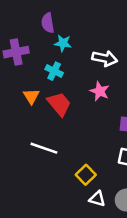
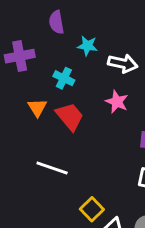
cyan star: (63, 43) -> (87, 46), moved
yellow square: (86, 175) -> (92, 209), moved

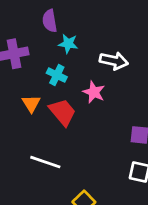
cyan star: (87, 46) -> (68, 44), moved
pink star: (117, 102) -> (94, 92), moved

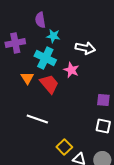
cyan cross: (57, 75) -> (45, 58), size x1.5

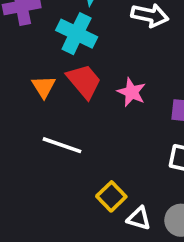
pink star: (71, 70) -> (131, 92), moved
orange triangle: (27, 78) -> (44, 87), moved

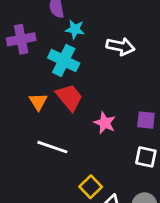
pink star: (131, 92) -> (105, 123), moved

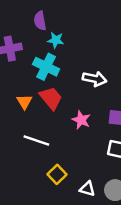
white arrow: (120, 46) -> (94, 79), moved
yellow square: (91, 187) -> (57, 174), moved

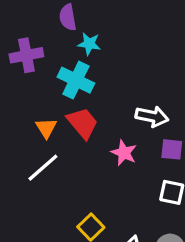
white arrow: (94, 79) -> (152, 116), moved
white line: (36, 140) -> (43, 168), moved, turned -60

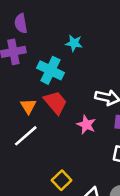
purple semicircle: (68, 17) -> (21, 23), moved
cyan star: (89, 44) -> (74, 43), moved

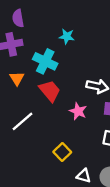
orange triangle: (28, 106) -> (17, 78), moved
yellow square: (62, 180) -> (62, 152), moved

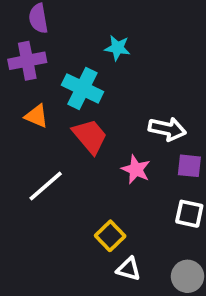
orange triangle: (17, 78) -> (36, 116), turned -35
white triangle: (84, 176) -> (129, 269), moved

